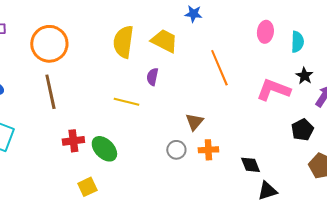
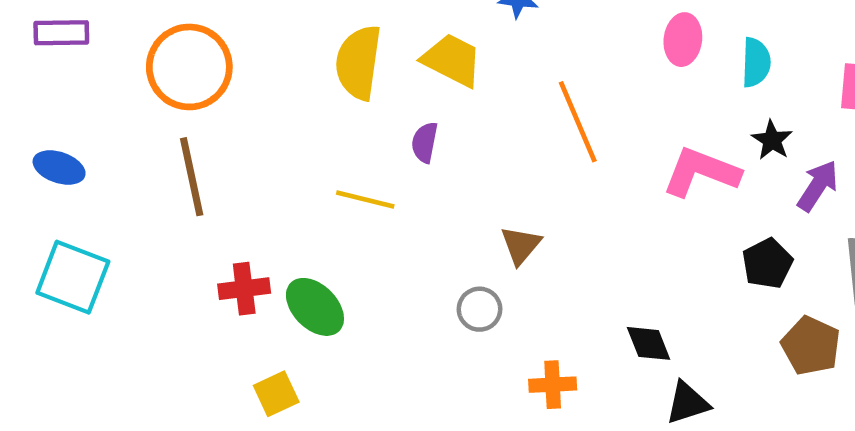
orange cross: (208, 150) -> (553, 385), moved

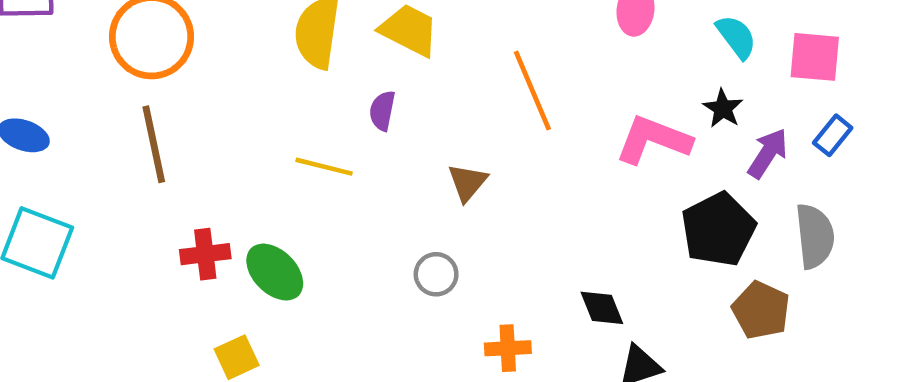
cyan semicircle: (756, 62) -> (736, 37), moved, turned -39
brown triangle: (521, 245) -> (467, 182), moved
black pentagon: (767, 263) -> (718, 229), size x1.5

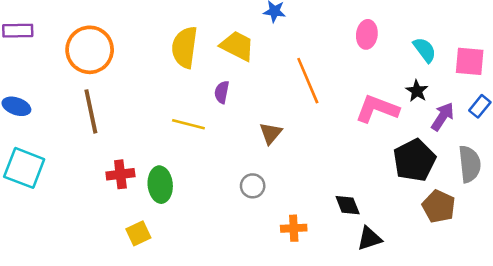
green ellipse: (275, 272) -> (160, 185), turned 40

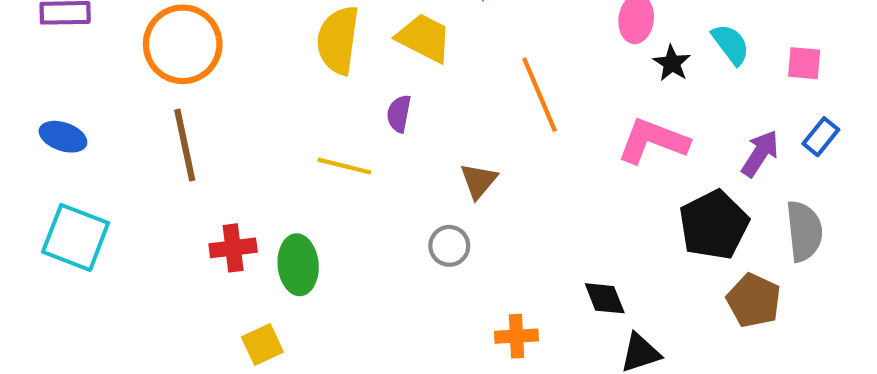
pink square: (470, 61) -> (804, 63), size x0.7
black star: (417, 91) -> (672, 63), moved
gray circle: (253, 186) -> (449, 246), moved

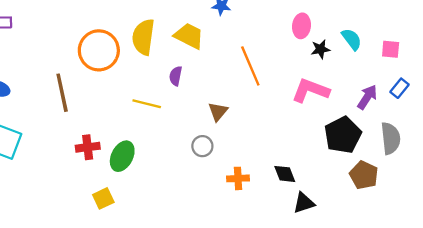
orange circle: (183, 44) -> (99, 50), moved
black star: (672, 63) -> (320, 49), turned 30
green ellipse: (298, 265) -> (122, 156), turned 32
orange cross: (516, 336) -> (238, 178), moved

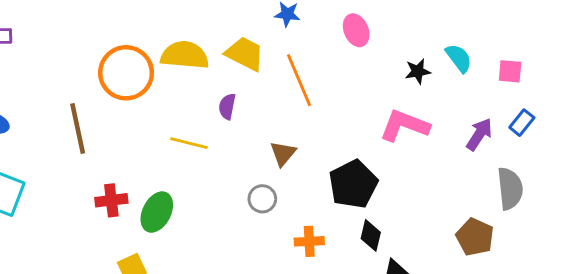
pink ellipse: (302, 26) -> (356, 30), moved, turned -30
yellow semicircle: (143, 37) -> (185, 55), turned 87
orange line: (250, 66) -> (299, 80), moved
black pentagon: (343, 135) -> (353, 184), moved
black diamond: (285, 174) -> (371, 235), turned 35

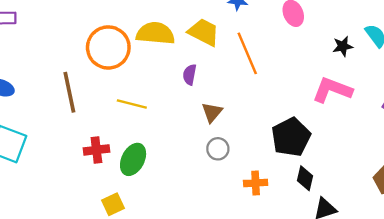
yellow line: (189, 143) -> (132, 104), moved
brown triangle: (283, 153) -> (212, 112), moved

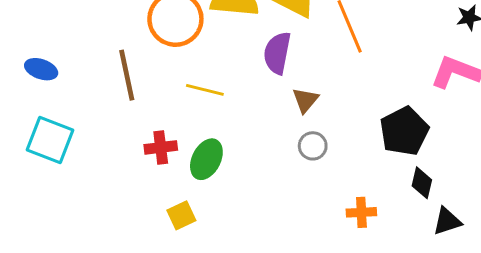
purple semicircle: (190, 75) -> (277, 53), size x1.6
orange cross: (256, 183) -> (361, 212), moved

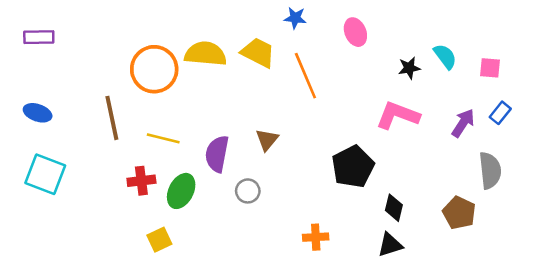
purple semicircle: (277, 53) -> (217, 154), moved
yellow line: (205, 90) -> (163, 138), moved
gray circle: (313, 146) -> (248, 191), moved
black diamond: (422, 183) -> (394, 208), moved

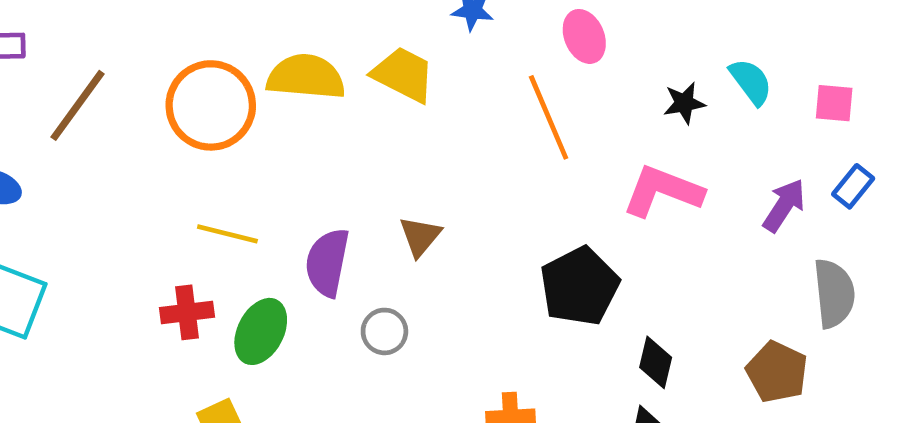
orange line: (305, 76) -> (549, 117), moved
brown line: (112, 118) -> (78, 105), moved, turned 48

